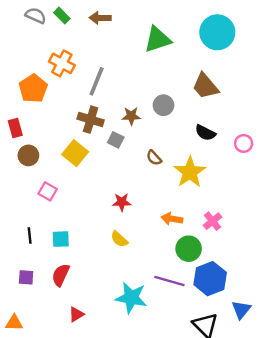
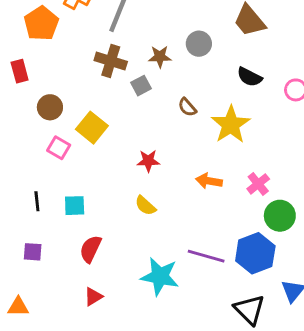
gray square: (116, 140) -> (141, 86), turned 35
yellow square: (75, 153) -> (92, 128), moved
brown circle: (28, 155) -> (50, 107), moved
green circle: (189, 249) -> (280, 216), moved
red semicircle: (61, 275) -> (90, 249), moved

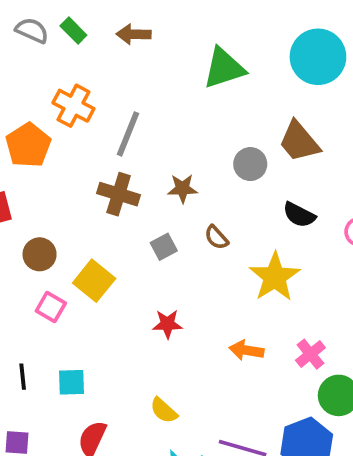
gray circle: (199, 44) -> (250, 164), moved
gray square: (141, 86) -> (164, 247), moved
brown semicircle: (187, 107) -> (216, 237), moved
yellow semicircle: (145, 206) -> (164, 410), moved

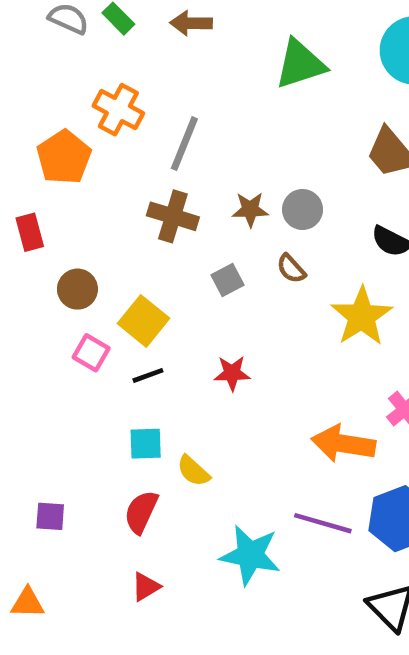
gray circle: (250, 164) -> (303, 210), moved
orange arrow: (246, 350) -> (343, 444), moved, size x1.5
black line: (23, 377) -> (148, 375), moved, turned 76
cyan square: (72, 382) -> (146, 444), moved
yellow semicircle: (164, 410) -> (193, 471), moved

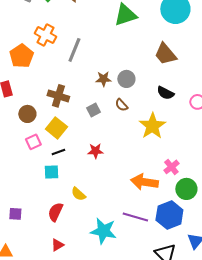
brown cross: (173, 216) -> (58, 96), moved
pink square: (91, 353) -> (33, 142), turned 35
cyan square: (146, 444) -> (51, 172), moved

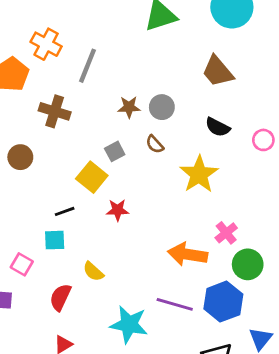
brown cross: (58, 96) -> (55, 111), moved
yellow square: (56, 128) -> (92, 177), moved
pink square: (33, 142) -> (22, 264), moved, turned -35

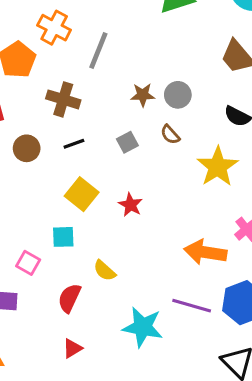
yellow square: (92, 177) -> (82, 194), moved
red star: (118, 210) -> (130, 205), turned 30
black line: (65, 211) -> (74, 144), moved

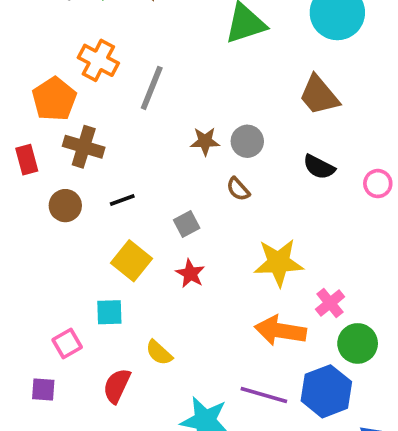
brown cross: (63, 99) -> (84, 147), moved
gray square: (127, 142) -> (187, 224), moved
yellow star: (218, 167) -> (279, 263), moved, turned 30
pink square: (28, 263) -> (67, 343), turned 30

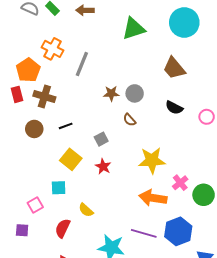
red rectangle: (27, 160) -> (17, 94), moved
green circle: (358, 343) -> (204, 195), moved

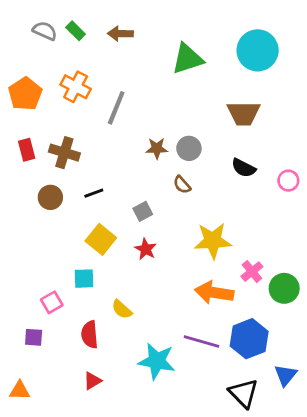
brown trapezoid: (174, 68) -> (244, 113), turned -50
orange pentagon: (28, 70) -> (25, 94), moved
red semicircle: (63, 228) -> (90, 335), turned -30

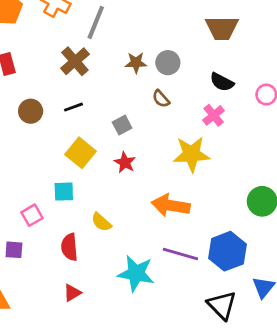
brown cross: (64, 153) -> (75, 61), moved, turned 32
pink cross: (252, 272) -> (214, 115), moved
orange arrow: (214, 293) -> (171, 205), moved

